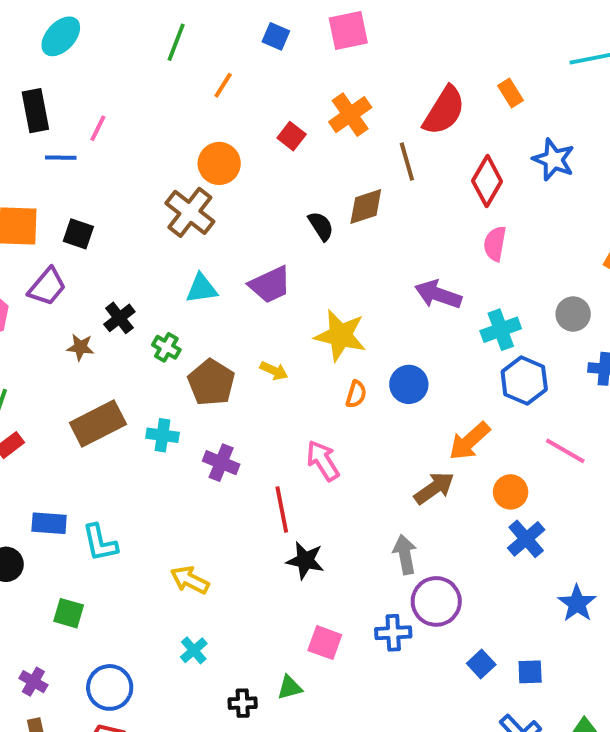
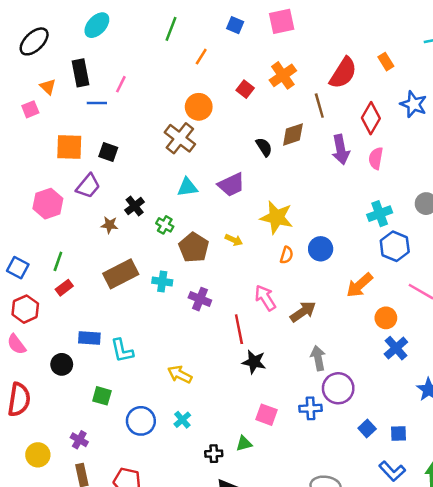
purple arrow: (438, 294) -> (341, 150), moved, turned -120
brown arrow: (434, 488) -> (303, 312), moved
blue circle: (110, 687) -> (141, 421), moved

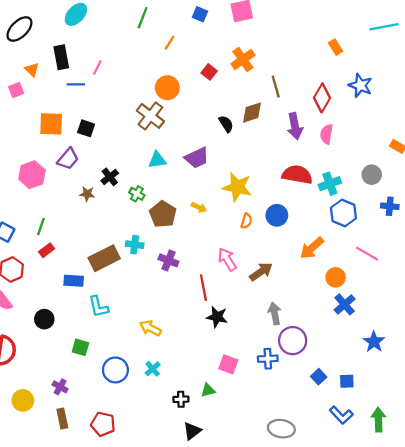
red semicircle: (343, 73) -> (297, 175), moved, turned -112
brown rectangle: (121, 274) -> (104, 258), moved
blue rectangle: (89, 338) -> (74, 281), moved

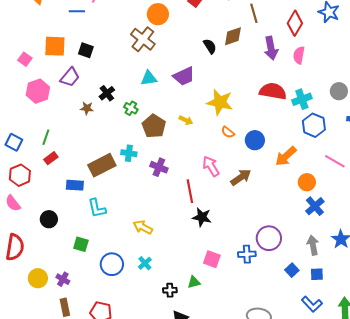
pink square: (16, 90) -> (25, 59), moved, turned -32
blue circle: (277, 215) -> (255, 140), moved
orange semicircle: (246, 221) -> (228, 132), turned 112
gray arrow: (275, 313) -> (313, 245), moved
yellow circle: (23, 400) -> (38, 278), moved

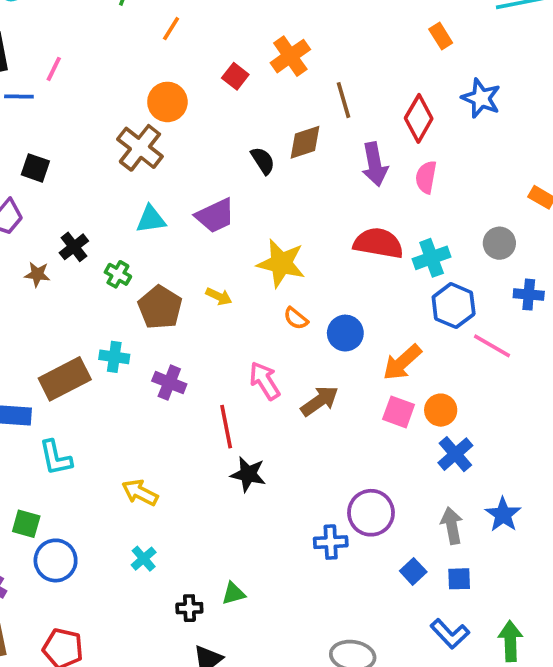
pink line: (335, 161) -> (492, 346), moved
pink square: (212, 259) -> (399, 412), moved
blue circle: (112, 264) -> (56, 560), moved

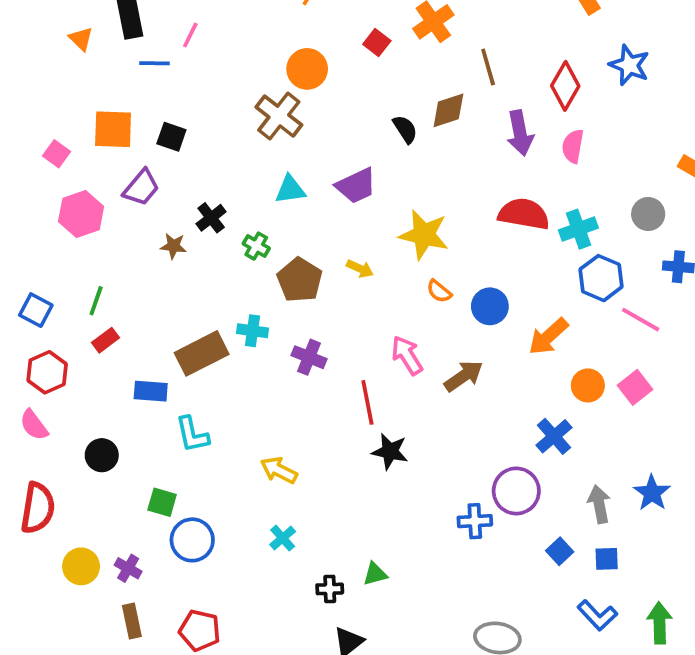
pink square: (399, 412) -> (635, 387), moved, turned 32
blue cross: (455, 454) -> (554, 436), moved

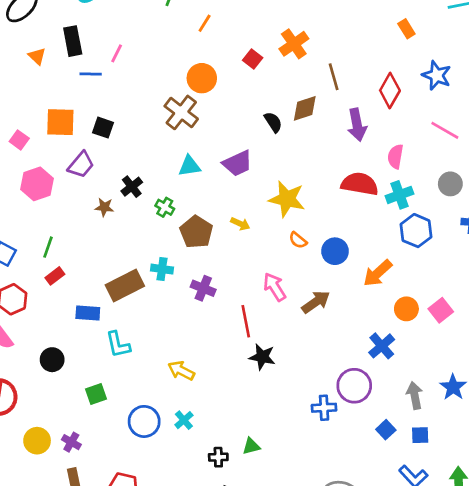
pink semicircle: (573, 146) -> (395, 156), moved
pink line: (641, 320) -> (445, 130), moved
green square: (162, 502) -> (96, 394), turned -35
blue circle: (192, 540) -> (144, 421), moved

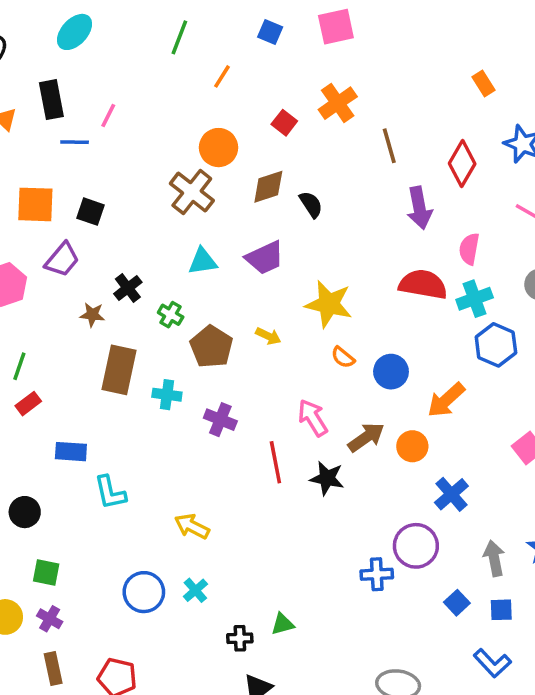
brown diamond: (305, 108) -> (268, 187), moved
brown rectangle: (125, 286) -> (119, 370), moved, turned -51
orange circle: (406, 309) -> (412, 446), moved
black star: (262, 357) -> (327, 478), moved
green square: (96, 394) -> (46, 573), moved, turned 30

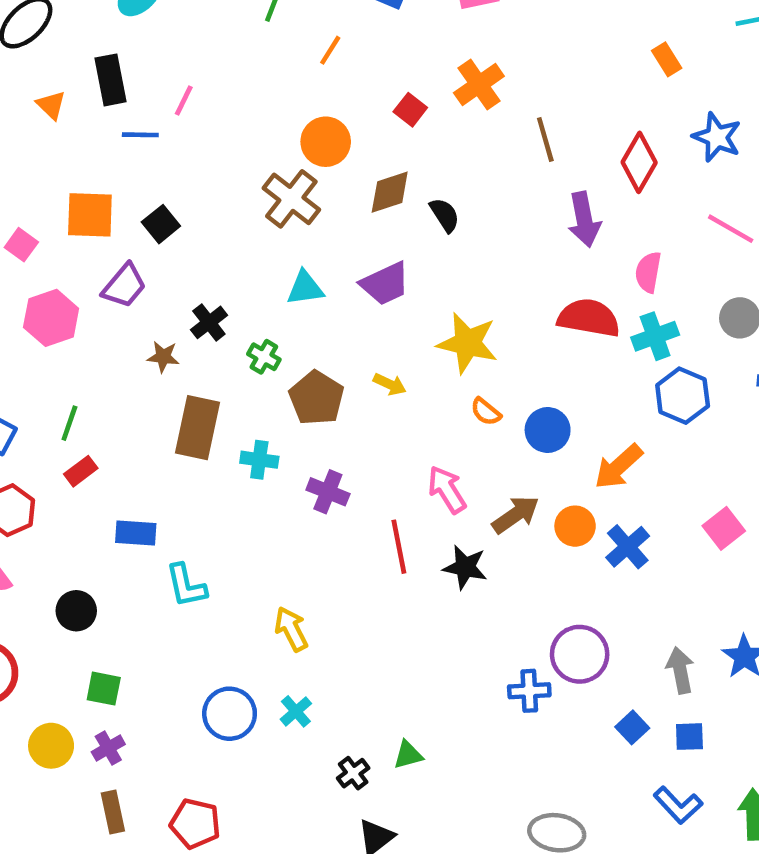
black square: (91, 212) -> (161, 224), turned 32
blue cross: (451, 494) -> (628, 547), moved
yellow arrow: (192, 526) -> (291, 629), turned 36
purple cross: (50, 619) -> (108, 748), turned 30
black cross: (240, 638) -> (353, 773), turned -35

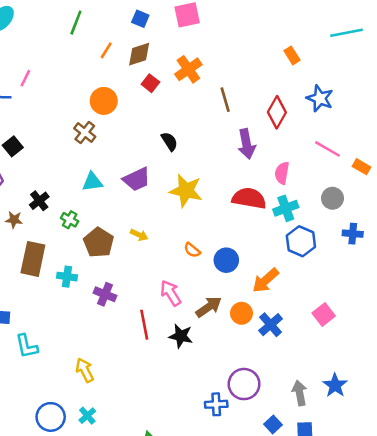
brown diamond: (390, 192) -> (139, 54), moved
brown cross: (291, 199) -> (85, 133), size x0.7
yellow star: (467, 343) -> (186, 191), moved

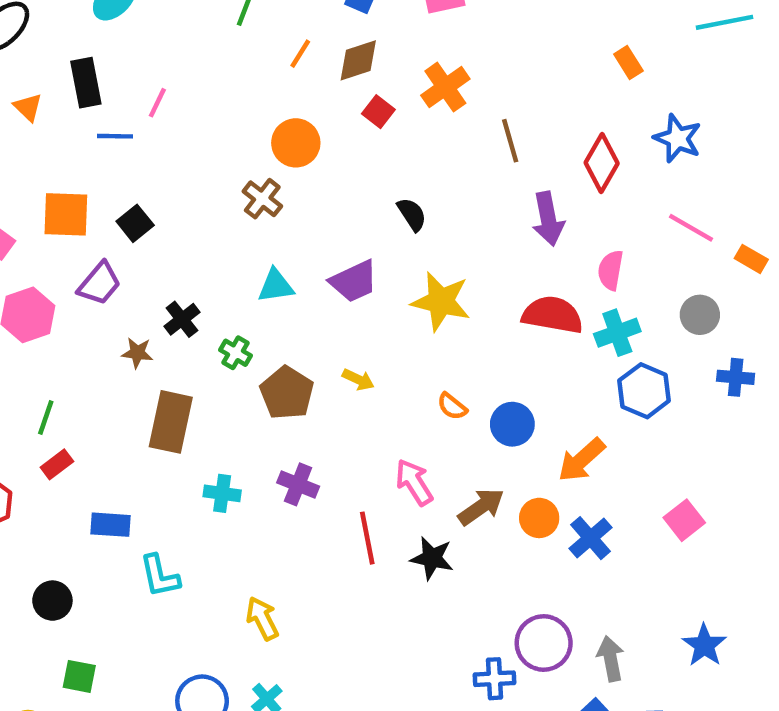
cyan cross: (67, 277) -> (222, 493), moved
gray arrow: (300, 393) -> (611, 659), moved

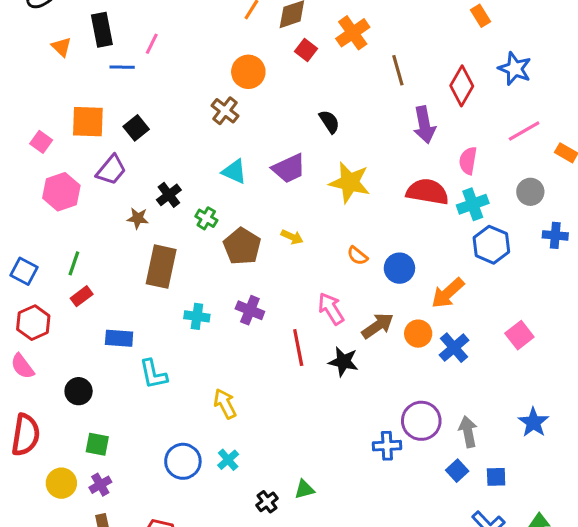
pink line: (691, 228) -> (524, 131), turned -60
cyan triangle: (276, 286) -> (234, 172), turned 32

